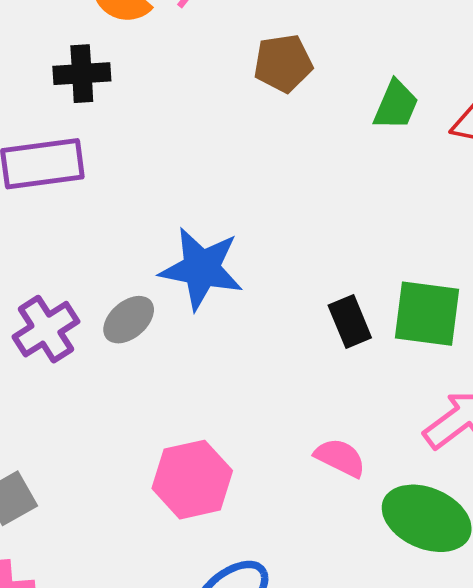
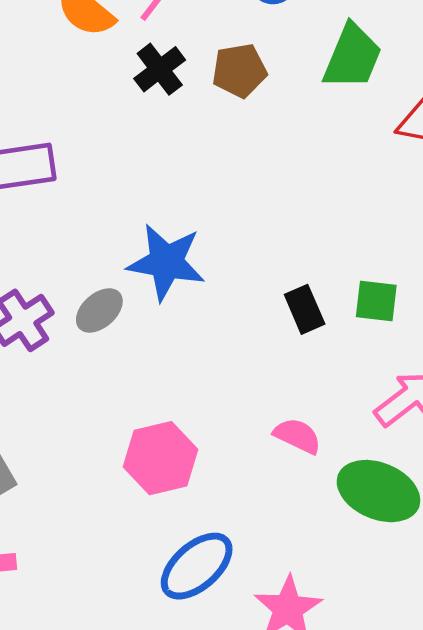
black cross: (82, 74) -> (160, 69), moved, turned -33
green trapezoid: (396, 105) -> (352, 57), moved, size x1.4
green square: (427, 314) -> (376, 301), size x0.7

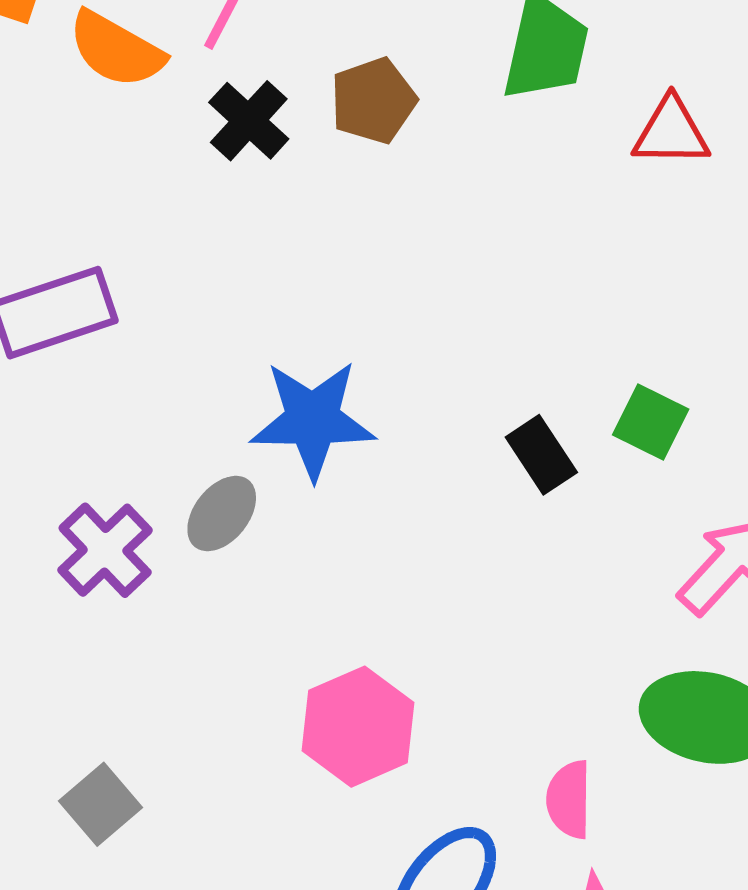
green square: (376, 301) -> (651, 422), turned 30
pink semicircle: (297, 436) -> (569, 799), moved, turned -105

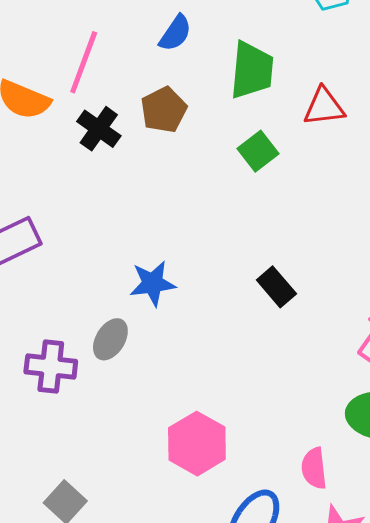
blue star: (313, 420) -> (153, 283), size x0.7
green square: (651, 422) -> (258, 151), moved, turned 33
purple cross: (105, 550) -> (51, 367), turned -33

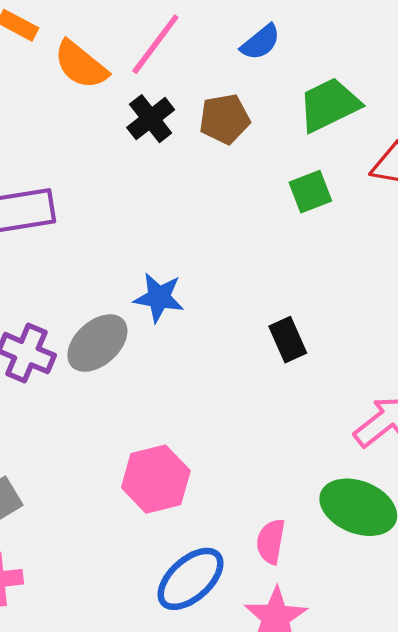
green trapezoid: (252, 70) -> (329, 105), turned -138
gray ellipse: (110, 339) -> (97, 343), size x1.4

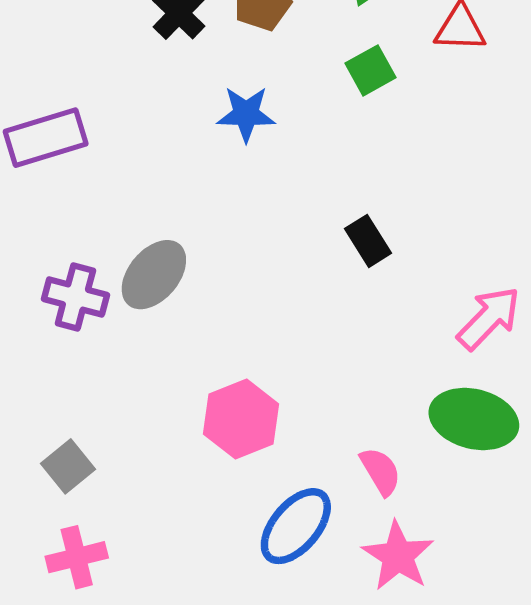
blue star: (159, 297) -> (246, 114), moved
pink semicircle: (271, 541) -> (380, 471), turned 147

